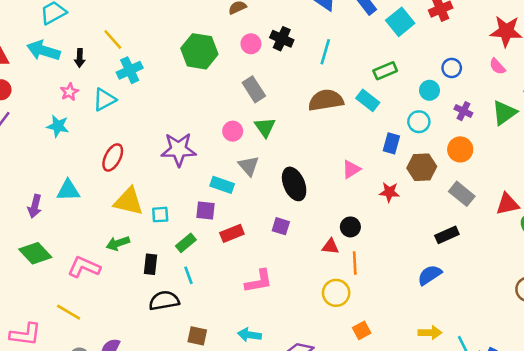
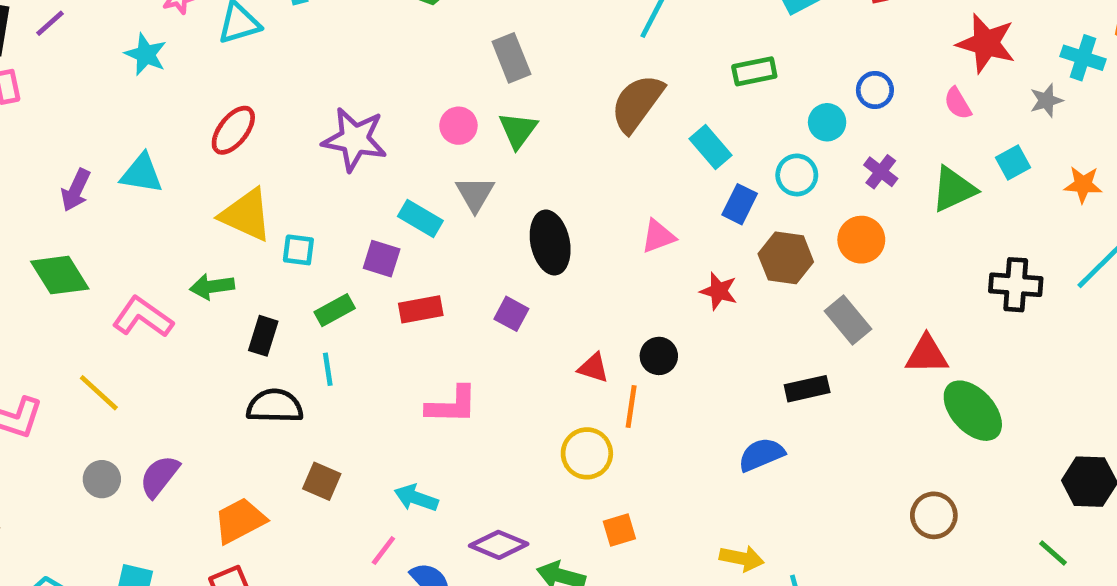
brown semicircle: (326, 100) -> (637, 103), turned -56
cyan rectangle: (368, 100) -> (710, 147), moved
black circle: (350, 227) -> (659, 356), moved

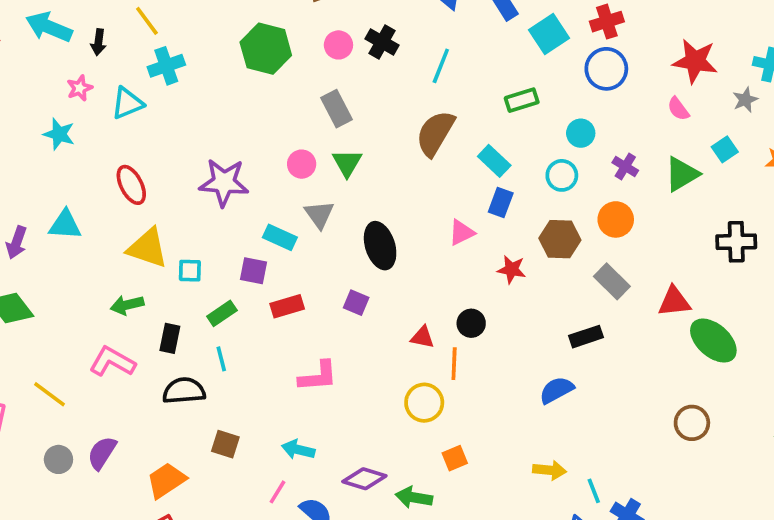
blue circle: (875, 90) -> (606, 69), moved, size x1.5
red ellipse: (233, 130) -> (131, 185), turned -60
blue rectangle: (740, 204) -> (501, 202), moved
pink L-shape: (143, 317) -> (112, 362), moved

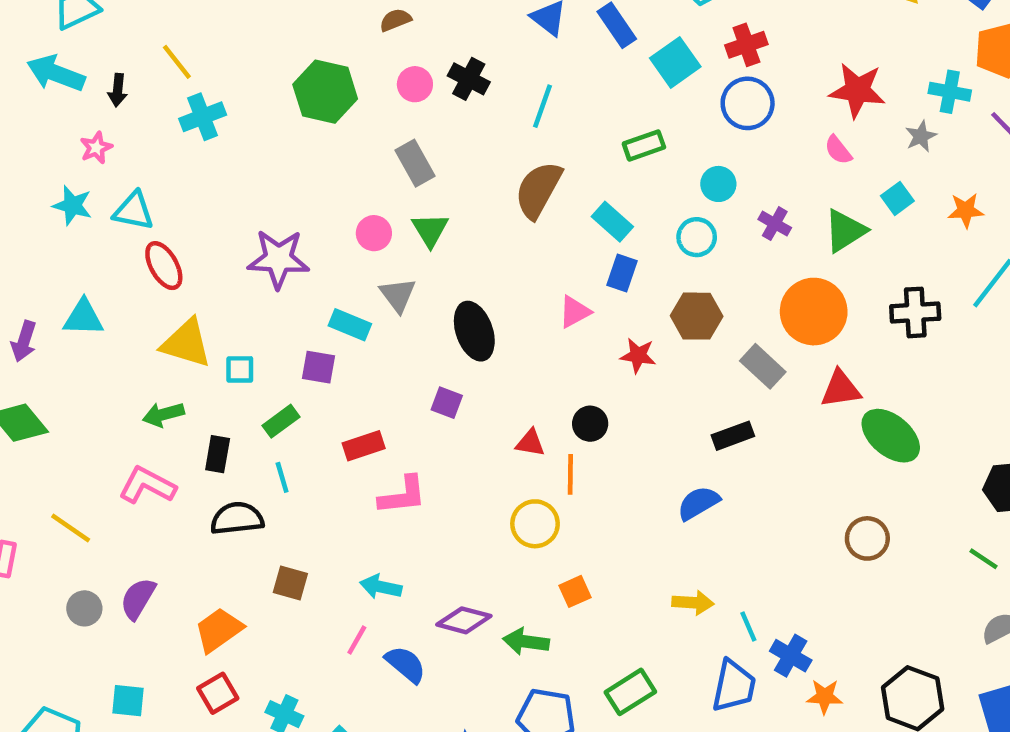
cyan triangle: (127, 103) -> (134, 211), moved, turned 36
orange circle: (616, 219) -> (814, 312), moved, size x1.5
red rectangle: (287, 306) -> (364, 446), moved

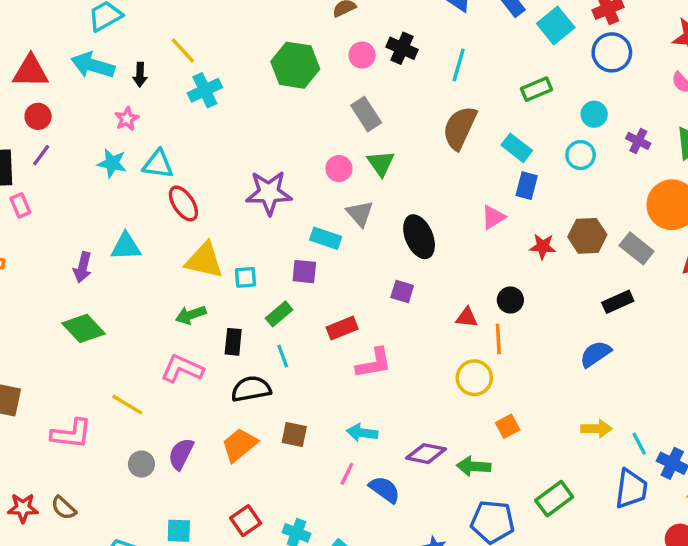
brown hexagon: (697, 316) -> (587, 236), moved
orange trapezoid: (219, 630) -> (239, 445), moved

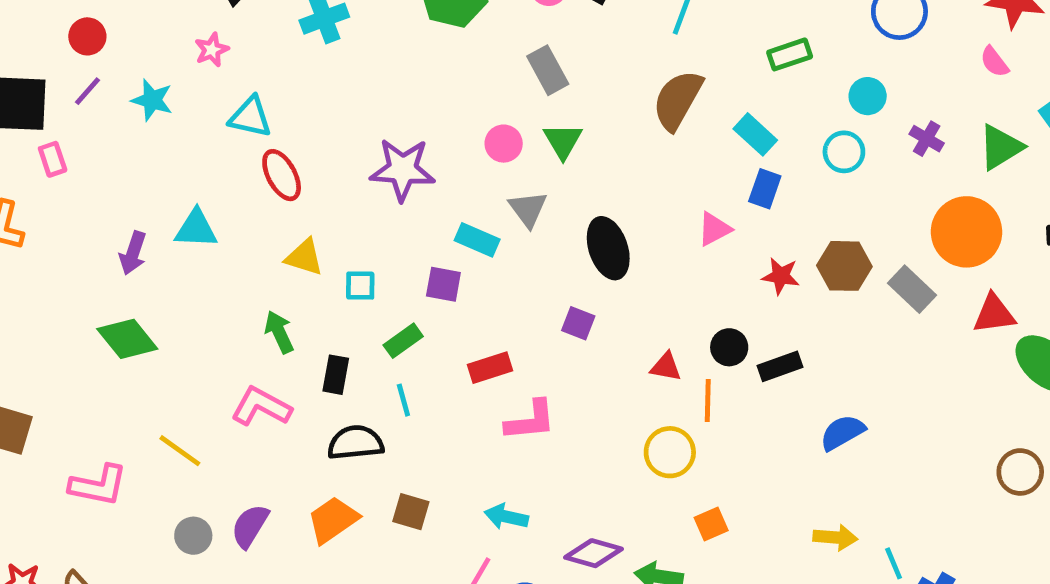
cyan star: (112, 163) -> (152, 100), moved
yellow triangle: (204, 260) -> (304, 257), size x0.7
black rectangle: (618, 302) -> (780, 366), moved
green arrow: (191, 315) -> (279, 332), turned 80

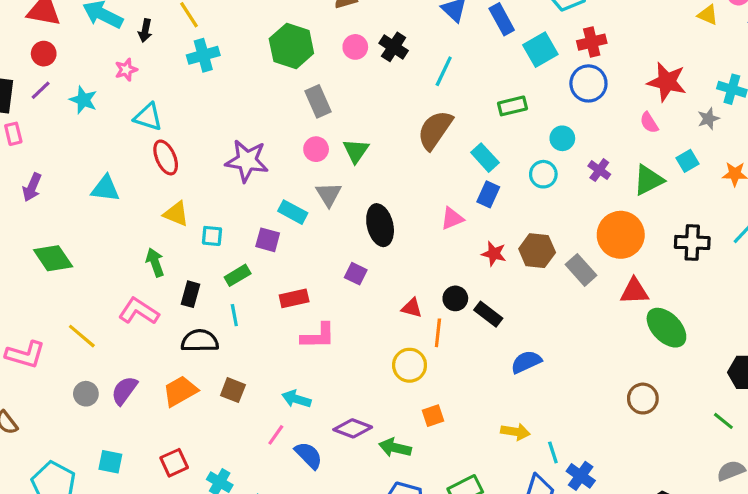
gray rectangle: (548, 70) -> (318, 101), moved
purple arrow: (133, 253) -> (32, 187), moved
black rectangle: (780, 366) -> (488, 314), turned 52

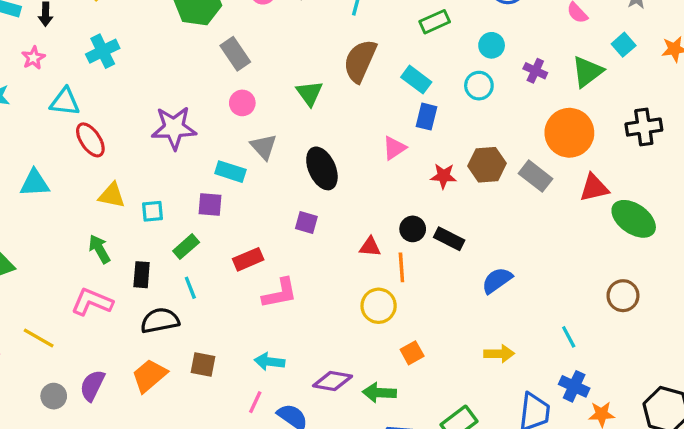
cyan cross: (203, 55) -> (103, 51), moved
green triangle: (356, 151) -> (309, 93), moved
cyan line: (553, 452) -> (569, 337), moved

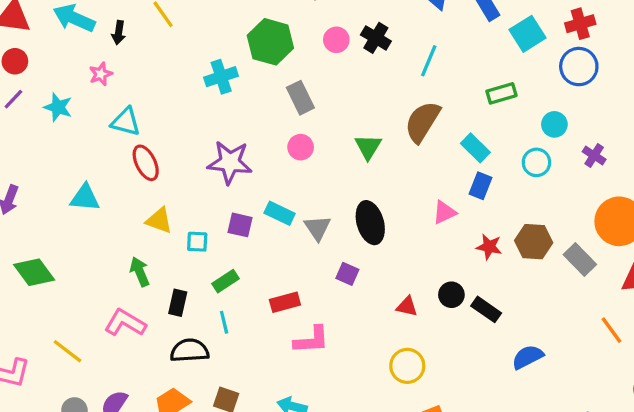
cyan cross: (103, 51) -> (221, 77), moved
gray triangle: (264, 147) -> (318, 228), moved
purple square: (210, 205) -> (240, 225), moved
orange line: (401, 267) -> (612, 330), moved, turned -40

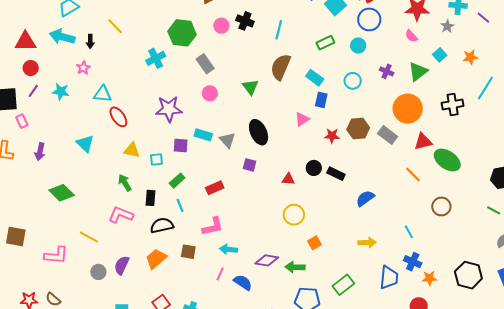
cyan circle: (554, 124) -> (358, 46), moved
cyan triangle: (85, 198) -> (85, 143), turned 48
pink L-shape: (312, 340) -> (213, 227), moved

